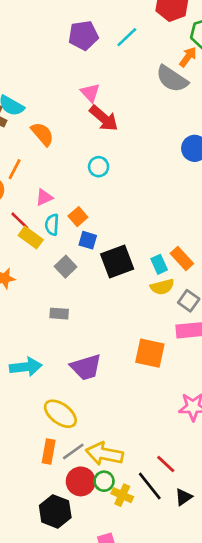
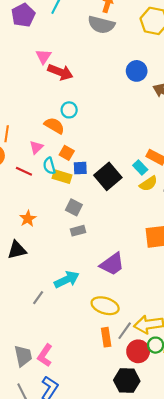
pink triangle: (90, 93) -> (43, 56), turned 35
orange semicircle: (42, 134) -> (54, 126), moved
yellow rectangle: (31, 238) -> (62, 177), moved
gray square: (66, 267) -> (74, 207), moved

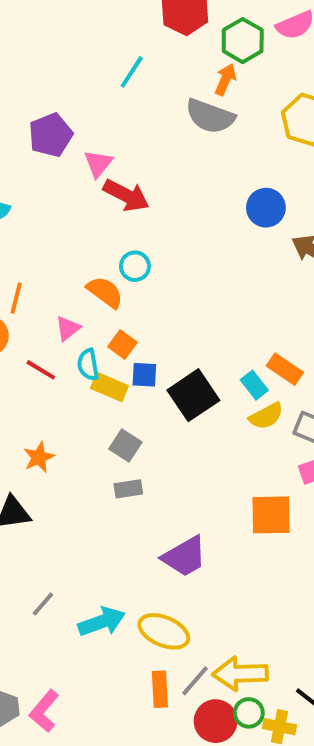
purple pentagon: (23, 15) -> (51, 135), moved
cyan arrow: (67, 280) -> (102, 622), moved

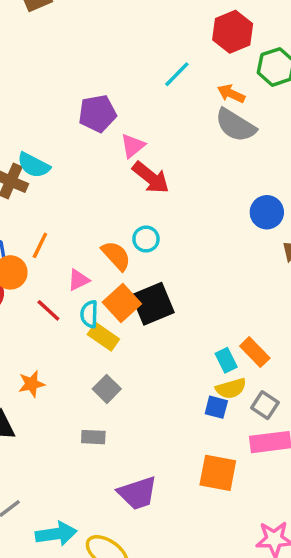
orange arrow: (225, 79) -> (231, 94), moved, turned -100
orange square: (122, 344) -> (122, 303), size x1.5
blue square: (144, 375) -> (216, 407), moved
black square: (193, 395) -> (153, 304), moved
gray rectangle: (128, 489) -> (93, 437), moved

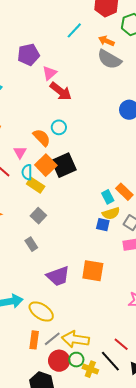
pink triangle: (78, 280) -> (20, 152), turned -32
gray rectangle: (93, 437) -> (31, 244), turned 56
orange square: (218, 473) -> (93, 271), moved

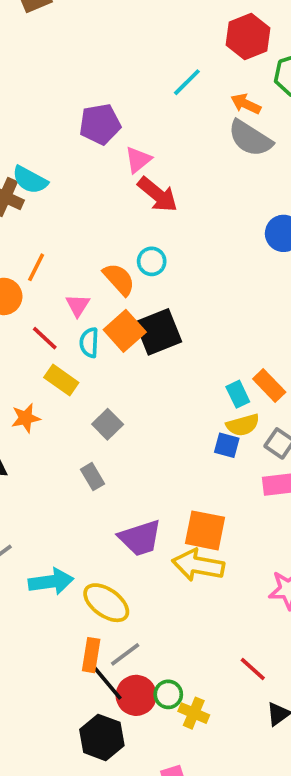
yellow rectangle: (36, 185) -> (61, 380), moved
yellow arrow: (75, 339) -> (198, 565), moved
black line: (110, 361) -> (106, 682), moved

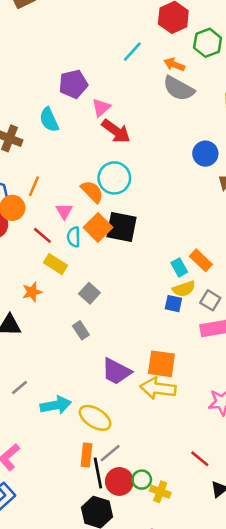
cyan semicircle: (30, 180) -> (49, 120), moved, turned 40
cyan circle: (152, 261) -> (114, 178), size x1.6
black square: (158, 332) -> (122, 227), turned 36
purple trapezoid: (140, 538) -> (116, 371), turned 48
black line: (106, 682) -> (98, 473), turned 32

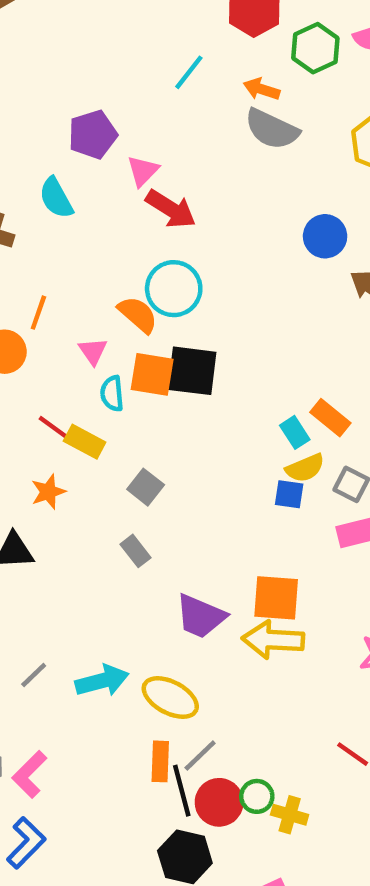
orange square: (98, 227) -> (152, 374), turned -32
red line: (42, 235) -> (54, 428), moved
gray line: (19, 387) -> (34, 675), moved

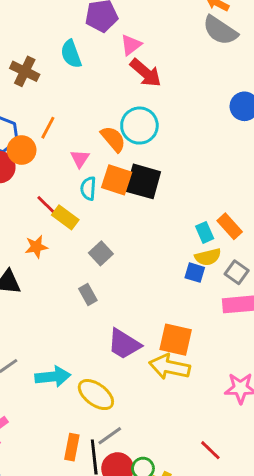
orange rectangle: (160, 761) -> (72, 447), moved

